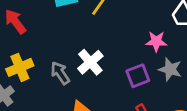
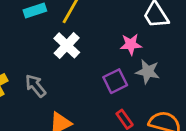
white cross: (90, 62) -> (67, 45), moved

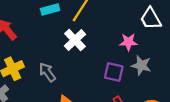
purple square: (115, 81) -> (114, 72), turned 36

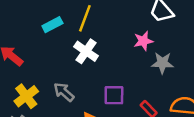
purple square: (114, 72) -> (114, 95), moved

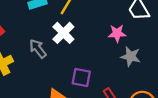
gray arrow: (64, 92) -> (38, 49), moved

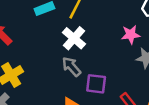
gray arrow: (38, 49) -> (71, 67), moved

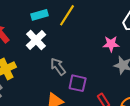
white cross: (74, 38) -> (36, 40), moved

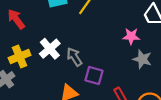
white cross: (36, 40) -> (50, 49), moved

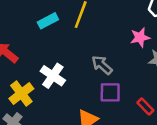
gray arrow: (74, 57) -> (102, 65), moved

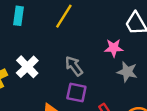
cyan rectangle: (48, 21) -> (19, 16), moved, turned -66

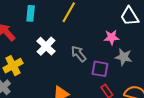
white cross: (27, 67) -> (46, 46), moved
purple square: (76, 93) -> (100, 69), moved

